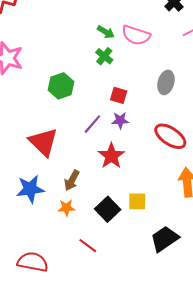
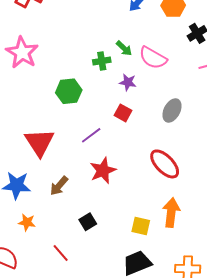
green cross: (104, 56) -> (102, 61), moved, turned 30
purple star: (120, 120) -> (128, 82), moved
yellow square: (137, 201) -> (141, 226), moved
orange star: (66, 208) -> (27, 222), moved
black square: (108, 209) -> (88, 222), size x0.7

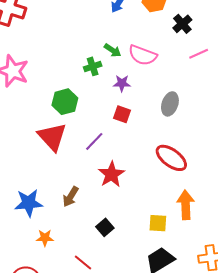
red triangle: (39, 142) -> (52, 137), moved

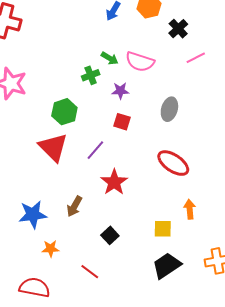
orange arrow: (186, 205) -> (190, 209), size x0.7

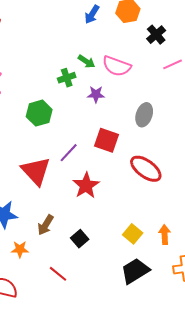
red square: (122, 122) -> (106, 140), moved, size x1.4
red triangle: (53, 147) -> (36, 171), moved
brown arrow: (74, 206) -> (46, 225), moved
orange arrow: (190, 209) -> (165, 235), moved
yellow square: (163, 229) -> (133, 234), turned 36

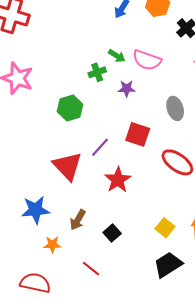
gray ellipse: (144, 115) -> (175, 108), turned -35

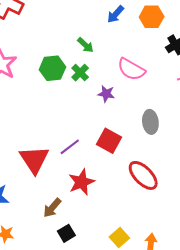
green arrow: (117, 56) -> (85, 45), moved
green cross: (97, 72) -> (80, 73), turned -36
green hexagon: (70, 108) -> (52, 68), moved
brown arrow: (78, 220) -> (52, 208), moved

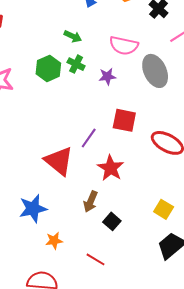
gray ellipse: (150, 122) -> (155, 71), moved, size x1.4

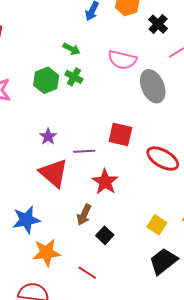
purple star: (107, 76) -> (48, 137), moved, turned -30
purple line: (89, 138) -> (84, 151), turned 50
orange star: (54, 241) -> (46, 253), size x1.6

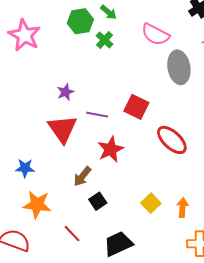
green hexagon: (46, 80) -> (80, 21), moved
blue star: (26, 220) -> (25, 168), size x0.7
black trapezoid: (163, 261) -> (118, 244), moved

